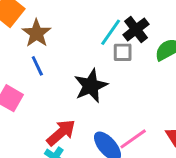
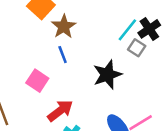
gray square: (123, 52) -> (137, 48), turned 30
red arrow: (61, 133) -> (60, 111), moved

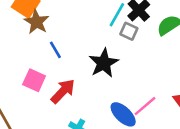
brown star: (64, 27) -> (37, 22), moved
red arrow: (60, 111) -> (63, 91), moved

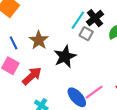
brown star: (37, 22) -> (39, 40), moved
blue line: (55, 50) -> (14, 43), moved

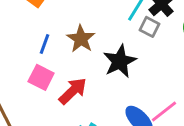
blue line: (14, 43) -> (45, 44), turned 48

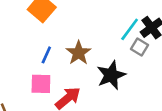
pink square: (41, 77) -> (41, 84), turned -30

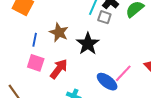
pink square: (41, 84) -> (36, 63), turned 30

